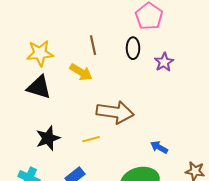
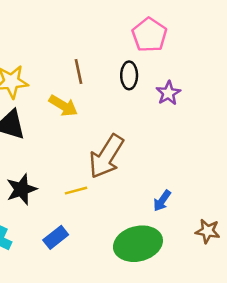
brown arrow: (115, 112) -> (106, 156), turned 114
blue arrow: (159, 147) -> (162, 201), turned -84

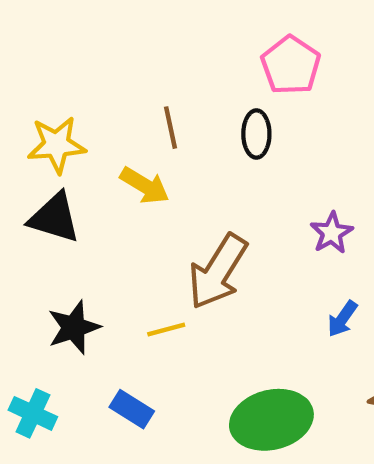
purple star: (168, 93) -> (332, 233), moved
blue arrow: (162, 201) -> (342, 319), moved
blue rectangle: (56, 237) -> (132, 409), turned 70

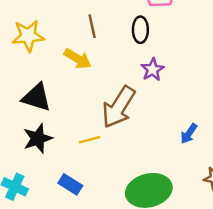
black triangle: (54, 218) -> (36, 97), moved
purple star: (332, 233) -> (152, 70), moved

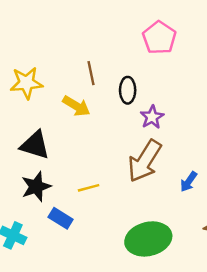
black ellipse: (140, 30) -> (128, 90), moved
brown arrow: (119, 107) -> (145, 161), moved
blue rectangle: (70, 184) -> (61, 218), moved

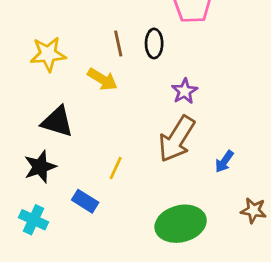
black ellipse: (128, 90) -> (154, 43), moved
black star: (36, 187) -> (40, 167), moved
yellow line: (89, 188) -> (116, 168), turned -50

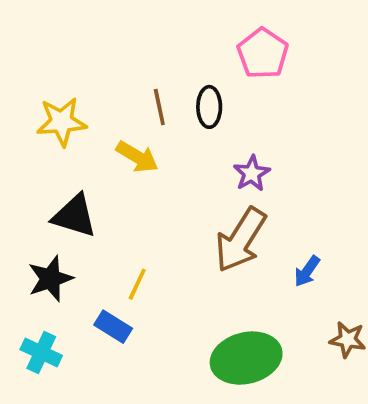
yellow line: (116, 168) -> (137, 284), moved

